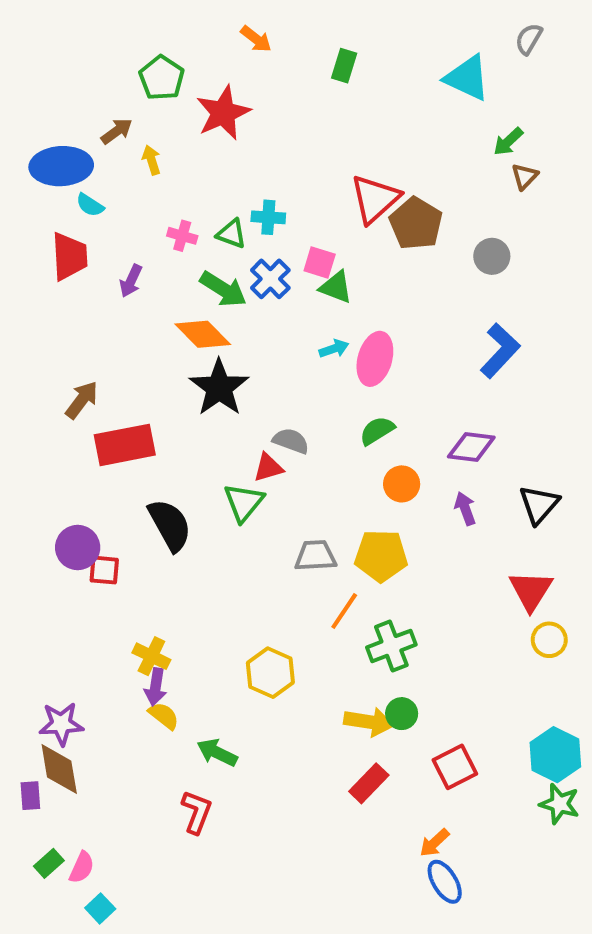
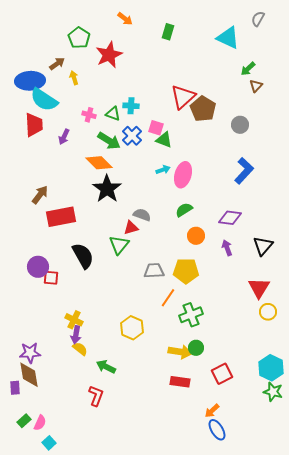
cyan semicircle: (90, 205) -> (44, 100), size x2.0
red rectangle: (369, 783) -> (180, 382), turned 54

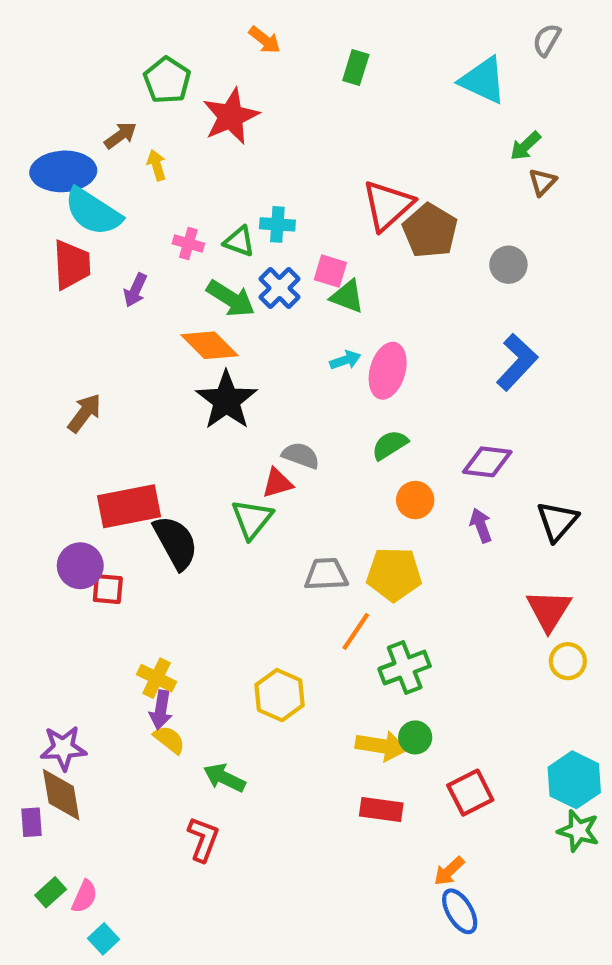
red rectangle: (61, 217) -> (129, 506), moved

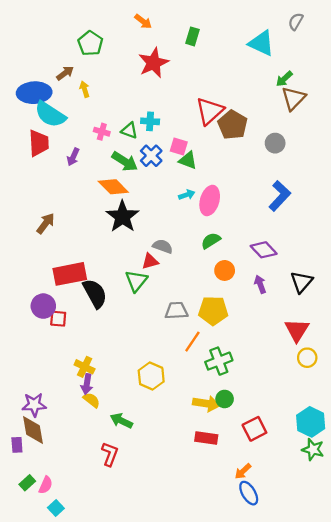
red star: (231, 116) -> (153, 63), moved
brown triangle: (542, 182) -> (293, 98), size x1.6
purple diamond: (487, 462) -> (264, 250), turned 40

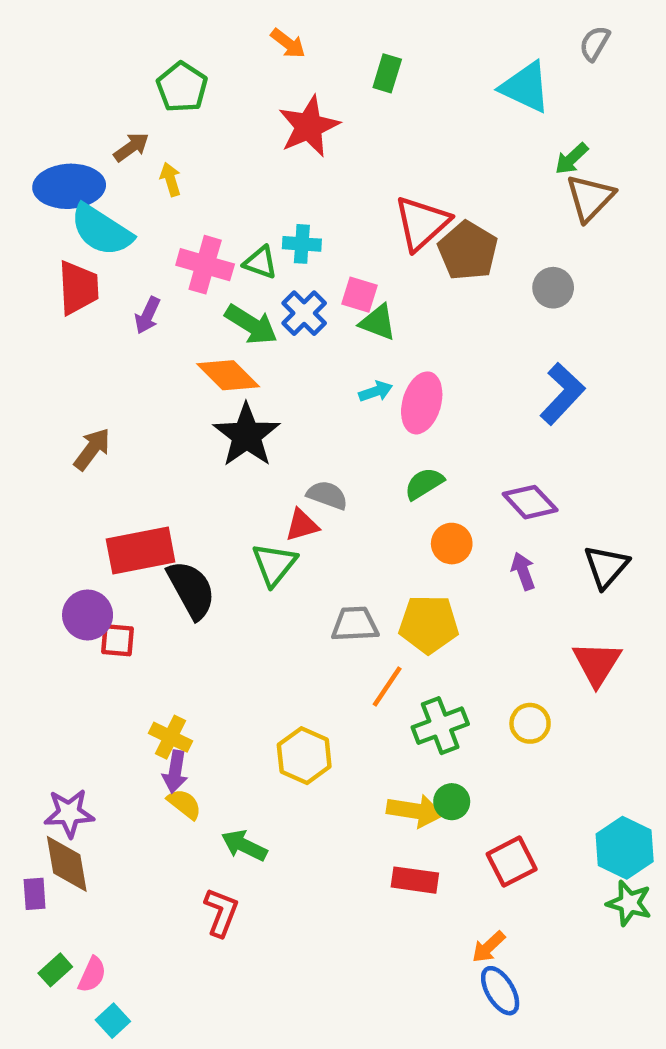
pink cross: (102, 132) -> (205, 265), size x1.6
yellow circle: (307, 358) -> (530, 723), moved

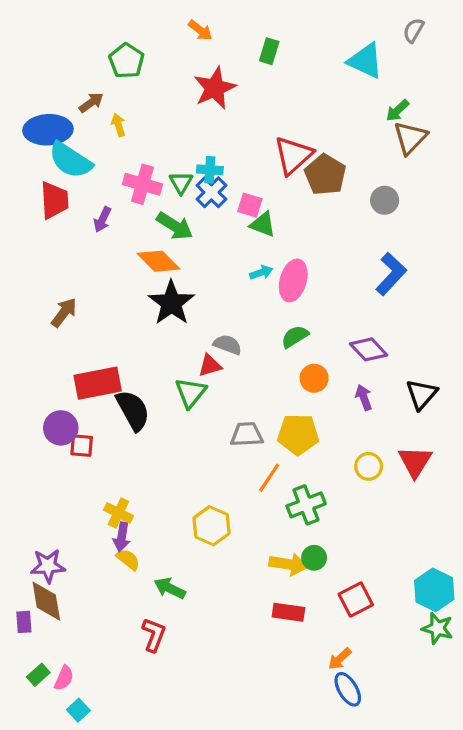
green triangle: (260, 262) -> (181, 183), turned 40
blue cross: (304, 313) -> (211, 192), moved
yellow circle: (530, 723) -> (369, 466), moved

